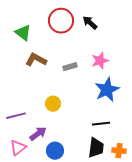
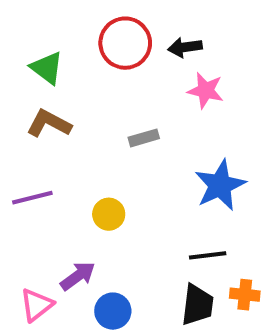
black arrow: (90, 23) -> (185, 47), turned -49
brown L-shape: (36, 60) -> (49, 123), moved
pink star: (100, 61) -> (206, 90), moved, turned 30
purple line: (16, 116) -> (32, 198), moved
orange cross: (119, 151) -> (245, 295), moved

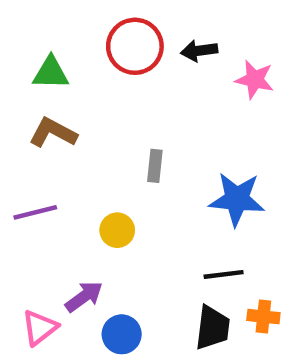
green triangle: (47, 68) -> (51, 73), turned -36
pink star: (206, 90) -> (255, 80), moved
gray rectangle: (144, 138) -> (155, 166), moved, turned -68
blue star: (220, 185) -> (237, 199), turned 30

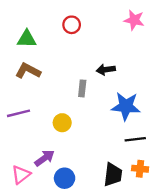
red circle: (135, 46) -> (72, 25), size x0.6
black arrow: (199, 51) -> (106, 70), moved
pink star: (255, 80) -> (134, 20), moved
black line: (224, 274) -> (135, 139), moved

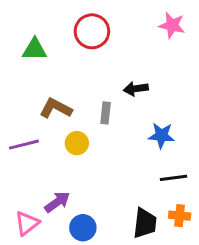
red circle: (72, 25) -> (92, 31), size x1.5
brown L-shape: (28, 71) -> (56, 108), moved
blue star: (126, 106) -> (161, 136), size x0.7
yellow circle: (62, 123) -> (77, 143), moved

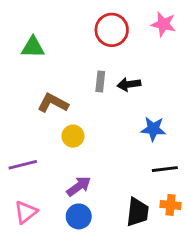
red circle: (92, 31) -> (112, 30), moved
gray rectangle: (106, 113) -> (100, 82), moved
purple line: (24, 145) -> (23, 165), moved
purple arrow: (57, 202) -> (79, 186), moved

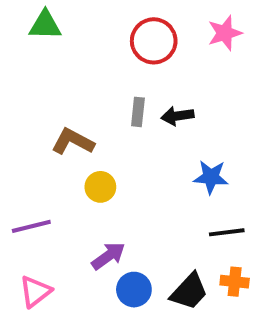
pink star: (163, 24) -> (225, 33), turned -30
green triangle: (33, 47) -> (45, 25), moved
black trapezoid: (138, 212) -> (189, 291), turned 36
blue circle: (79, 216) -> (134, 290), moved

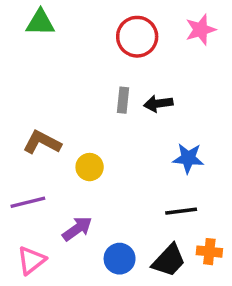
brown L-shape: (73, 142) -> (42, 142), moved
black line: (227, 232) -> (181, 211), moved
purple arrow: (108, 256) -> (77, 229), moved

